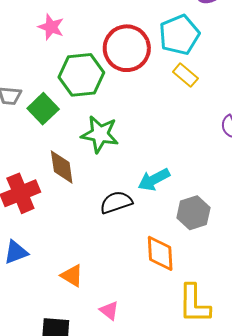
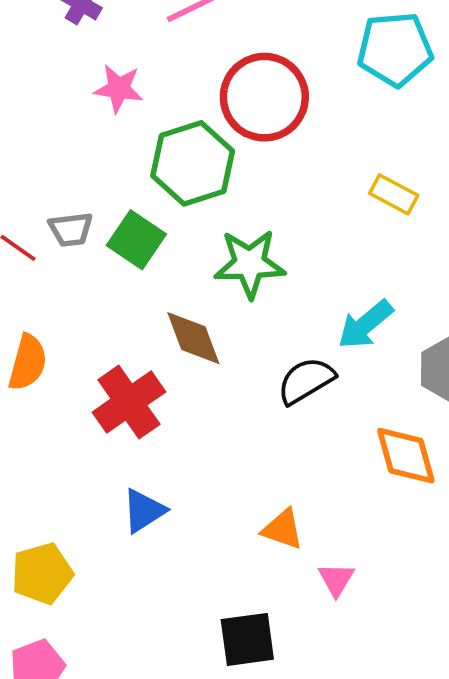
cyan pentagon: (179, 35) -> (395, 49), moved, turned 30
yellow rectangle: (185, 75) -> (394, 194), moved
orange triangle: (72, 276) -> (283, 529), moved
pink triangle: (109, 311) -> (336, 579), turned 35

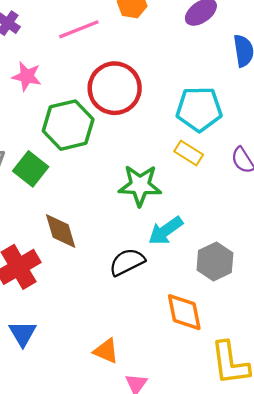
cyan pentagon: (395, 49) -> (199, 109), moved
green star: (250, 264) -> (140, 185), moved
blue triangle: (144, 511) -> (23, 333), turned -32

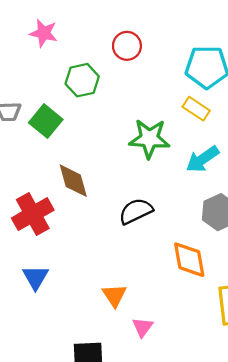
red circle: (115, 88) -> (127, 46), size x0.6
green hexagon: (68, 125) -> (82, 80), size x0.7
cyan arrow: (166, 231) -> (202, 159), moved
orange triangle: (106, 351) -> (114, 295), turned 32

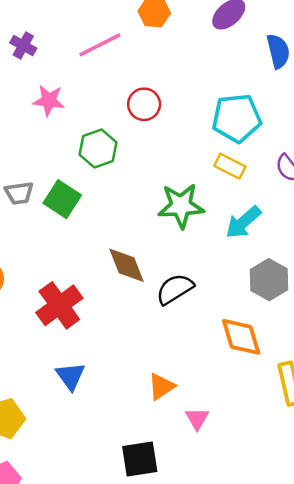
brown diamond: (73, 181) -> (126, 265), moved
orange triangle: (114, 295) -> (161, 386), turned 36

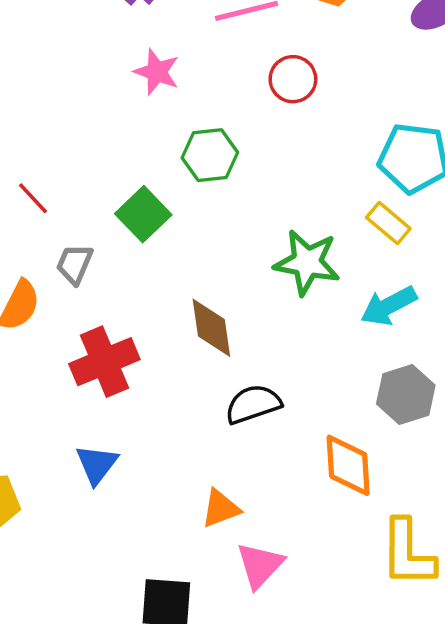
red circle: (144, 104) -> (293, 79), moved
gray trapezoid: (19, 193) -> (75, 264), moved, turned 108
black semicircle: (175, 289) -> (253, 404), moved
pink triangle: (197, 419) -> (260, 565), size x1.4

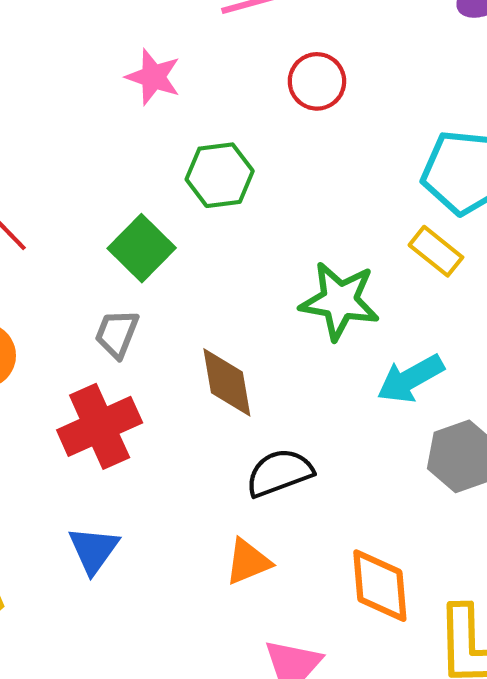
gray trapezoid: (75, 264) -> (117, 334), moved
cyan arrow: (389, 306) -> (410, 379), moved
orange diamond: (348, 465) -> (380, 586), moved
orange triangle: (221, 509) -> (248, 562), moved

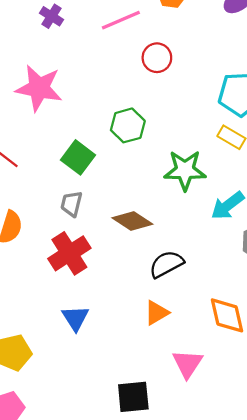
pink star: (153, 77) -> (39, 88), moved, size x1.6
green hexagon: (220, 175) -> (128, 125), moved
brown diamond: (227, 382) -> (132, 221), turned -39

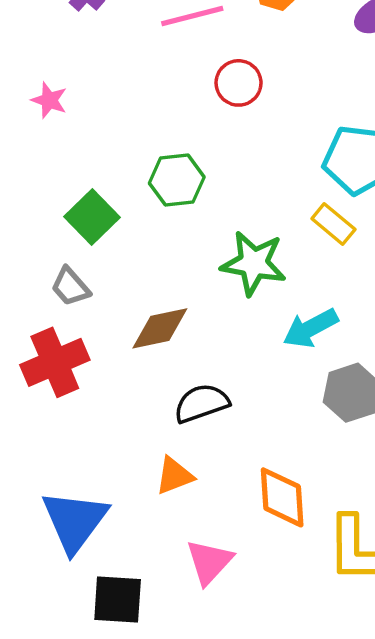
pink star: (39, 88) -> (49, 100), size x0.5
gray trapezoid: (71, 204) -> (70, 287), turned -64
brown diamond: (132, 221) -> (160, 328), turned -54
blue triangle: (75, 318) -> (75, 521), moved, size x1.6

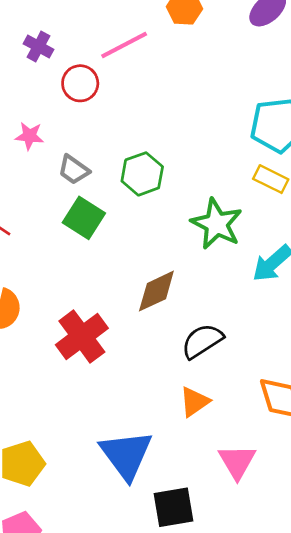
red circle: (239, 83) -> (80, 83), moved
green star: (254, 263) -> (217, 224), turned 30
gray trapezoid: (70, 287) -> (74, 170), moved

